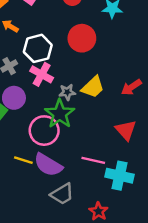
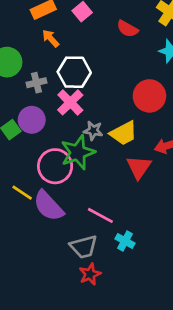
red circle: (82, 38) -> (149, 96), moved
red triangle: (126, 130) -> (139, 167), moved
cyan cross: (120, 176) -> (125, 241), size x0.6
gray trapezoid: (62, 194) -> (84, 247), moved

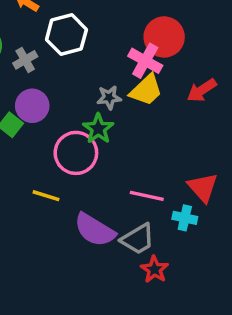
pink cross: (70, 102) -> (145, 61), moved
green star: (78, 152) -> (98, 129), size x0.7
red triangle: (139, 167) -> (203, 187), moved
purple semicircle: (48, 206) -> (95, 230), moved

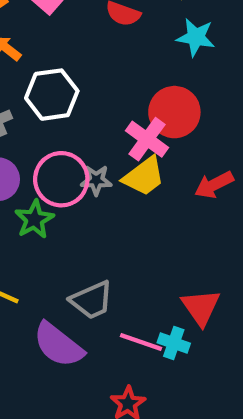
green star: (98, 129) -> (34, 219), moved
pink circle: (76, 153) -> (61, 179), moved
pink line: (147, 196) -> (141, 342), moved
gray trapezoid: (138, 239) -> (92, 300), moved

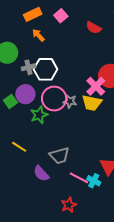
white hexagon: (52, 95) -> (45, 69), moved
yellow trapezoid: (144, 176) -> (92, 103), turned 40
purple semicircle: (58, 345) -> (41, 174), size x0.7

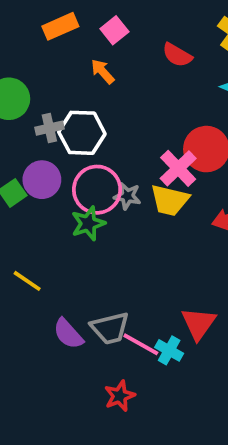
orange arrow: (38, 35) -> (103, 71), moved
green star: (39, 115) -> (88, 223), moved
gray trapezoid: (59, 156) -> (110, 328), moved

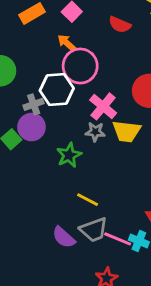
gray cross: (49, 128) -> (34, 104), moved
pink cross: (178, 168) -> (103, 106), moved
pink circle: (97, 190) -> (80, 66), moved
yellow line: (27, 281) -> (88, 200), moved

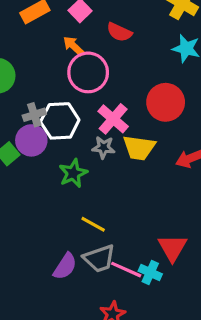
red semicircle: (120, 25) -> (119, 32), moved
white hexagon: (57, 89) -> (60, 121), moved
purple semicircle: (64, 237) -> (65, 266), turned -100

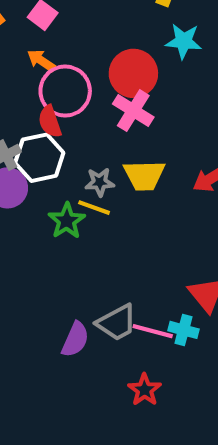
red semicircle: (119, 32) -> (50, 122), moved, turned 55
red circle: (166, 102) -> (133, 73), moved
pink cross: (113, 119) -> (133, 111), moved
yellow line: (93, 224) -> (94, 208), moved

